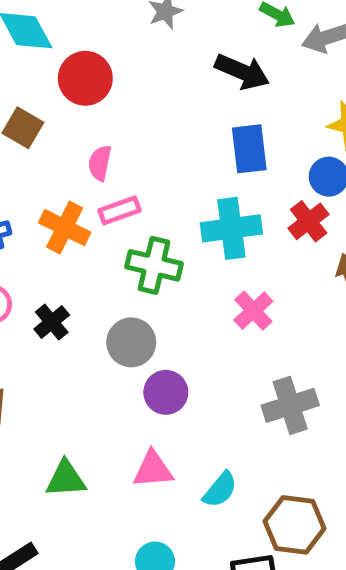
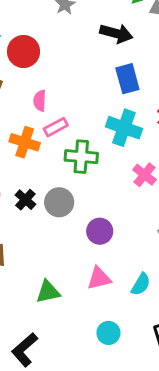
cyan cross: (231, 228) -> (124, 128), turned 36
gray circle: (131, 342) -> (59, 202), moved

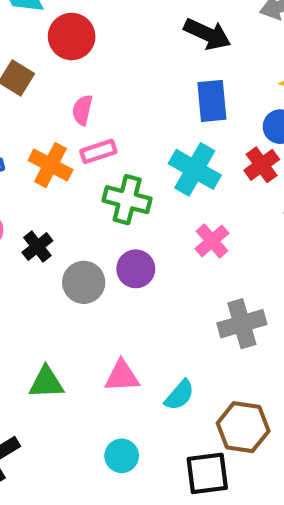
gray circle: (59, 202) -> (84, 282), moved
purple circle: (100, 231) -> (136, 269), moved

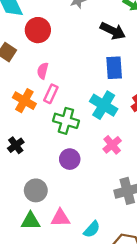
pink rectangle: (98, 151) -> (51, 94), turned -48
gray circle: (84, 282) -> (36, 190), moved
green triangle: (46, 382) -> (30, 221), moved

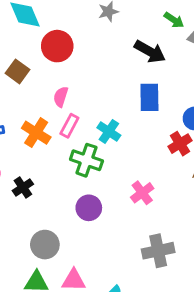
cyan cross: (104, 105) -> (109, 131), moved, size x0.7

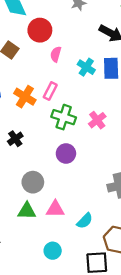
pink semicircle: (61, 97) -> (56, 54), moved
cyan cross: (109, 131) -> (86, 67), moved
pink cross: (142, 193) -> (97, 120), moved

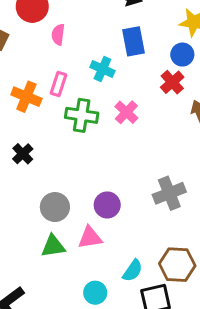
cyan cross: (86, 67) -> (102, 69), moved
purple circle: (66, 154) -> (107, 205), moved
cyan semicircle: (85, 221) -> (133, 271), moved

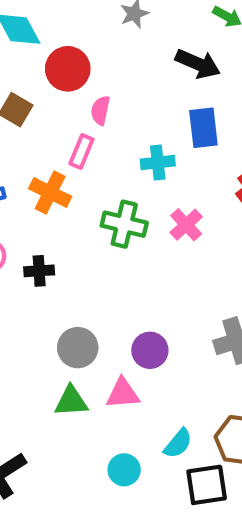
cyan cross: (102, 69) -> (158, 162), turned -35
pink rectangle: (59, 84) -> (81, 151), moved
black cross: (23, 154) -> (39, 271), turned 36

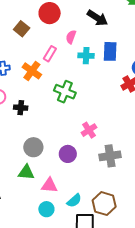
black arrow: (198, 64) -> (97, 18), moved
pink semicircle: (100, 110) -> (71, 37), moved
cyan cross: (158, 162) -> (86, 56), moved
pink cross: (186, 225) -> (89, 130), moved
pink triangle: (123, 393) -> (49, 185), moved

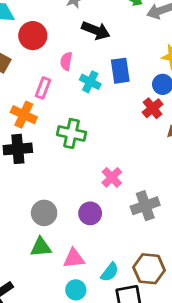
cyan cross: (86, 56) -> (90, 82), turned 35
black cross: (21, 108) -> (18, 149), moved, size x1.5

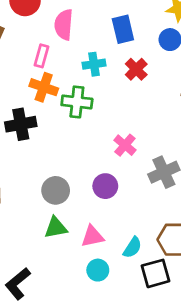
pink semicircle: (66, 61) -> (64, 25), size x1.5
cyan cross: (90, 82) -> (94, 64), moved, turned -30
red cross: (153, 108) -> (136, 69), moved
orange cross: (24, 115) -> (44, 87), moved

